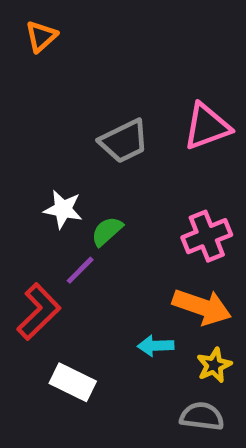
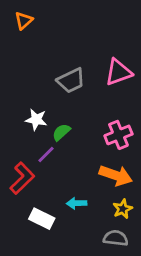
cyan arrow: (156, 346) -> (77, 203), moved

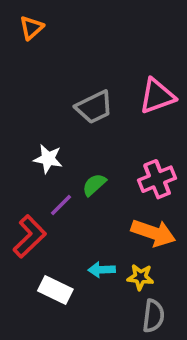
green semicircle: (61, 132) -> (94, 185), moved
yellow star: (123, 209) -> (140, 277), moved, turned 30
gray semicircle: (116, 238) -> (153, 316), turned 90

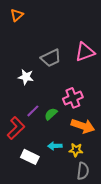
white star: (48, 159) -> (26, 77), moved
pink cross: (157, 179) -> (73, 98), moved
green semicircle: (94, 185) -> (51, 114), moved

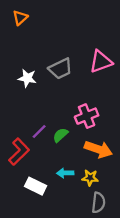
white star: (26, 77) -> (27, 78), moved

